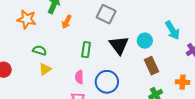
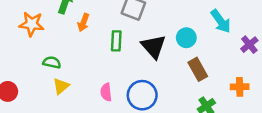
green rectangle: (86, 50) -> (116, 41), moved

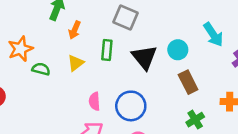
orange star: (32, 24) -> (20, 49), moved, turned -30
yellow triangle: (61, 86) -> (76, 63), moved

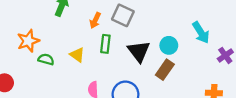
orange arrow: (75, 30) -> (95, 20), moved
yellow triangle: (76, 63) -> (77, 55), turned -49
brown rectangle: (188, 82) -> (165, 70), moved, turned 60

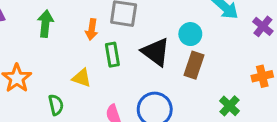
green semicircle: (46, 59) -> (56, 105), moved, turned 77

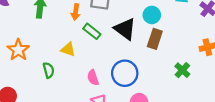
green rectangle: (112, 55) -> (92, 31), turned -42

